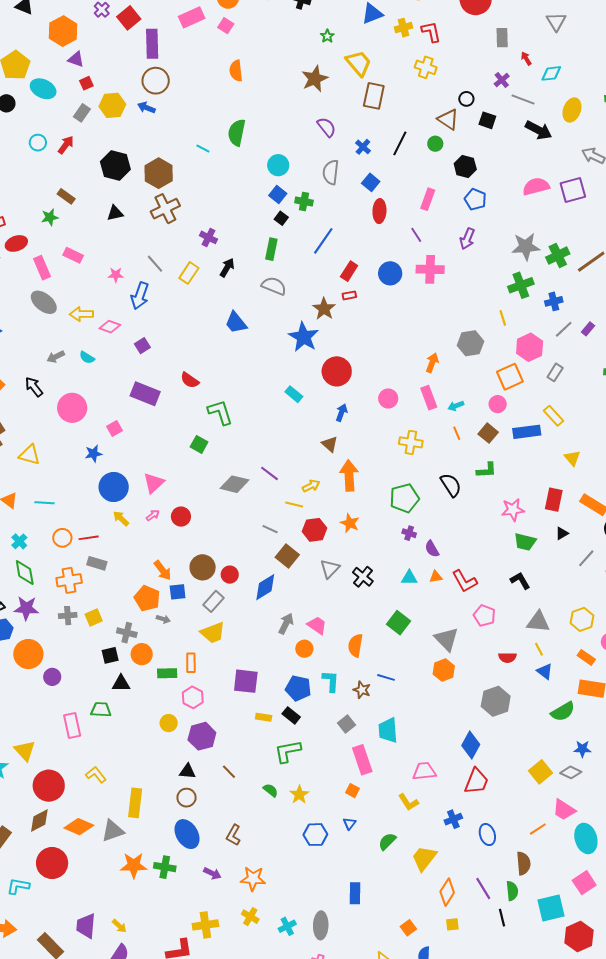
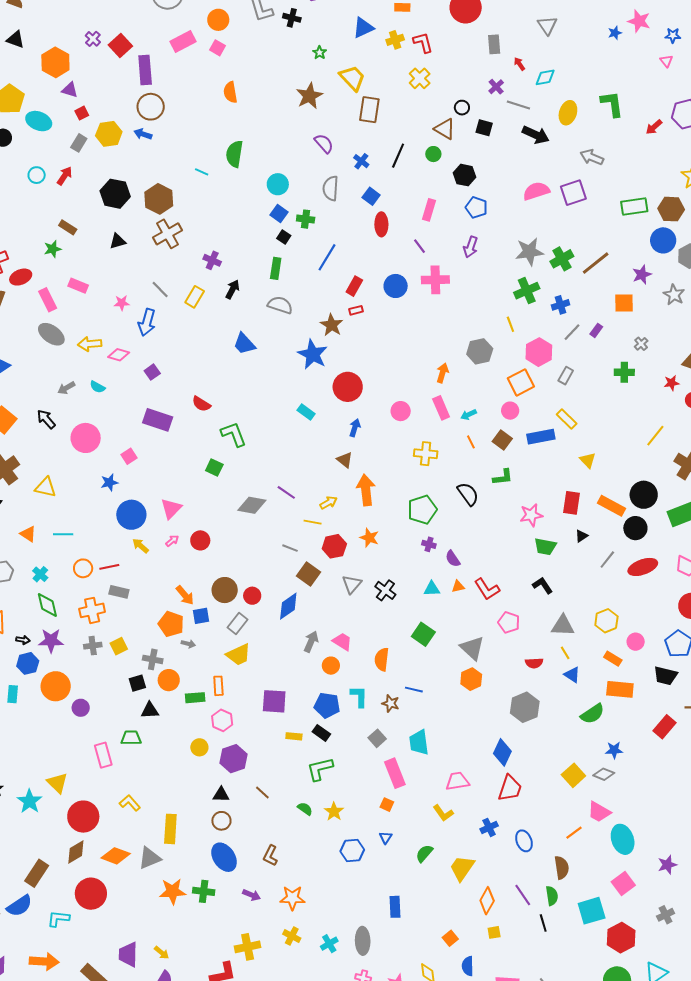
yellow cross: (426, 67) -> (420, 78), turned 30

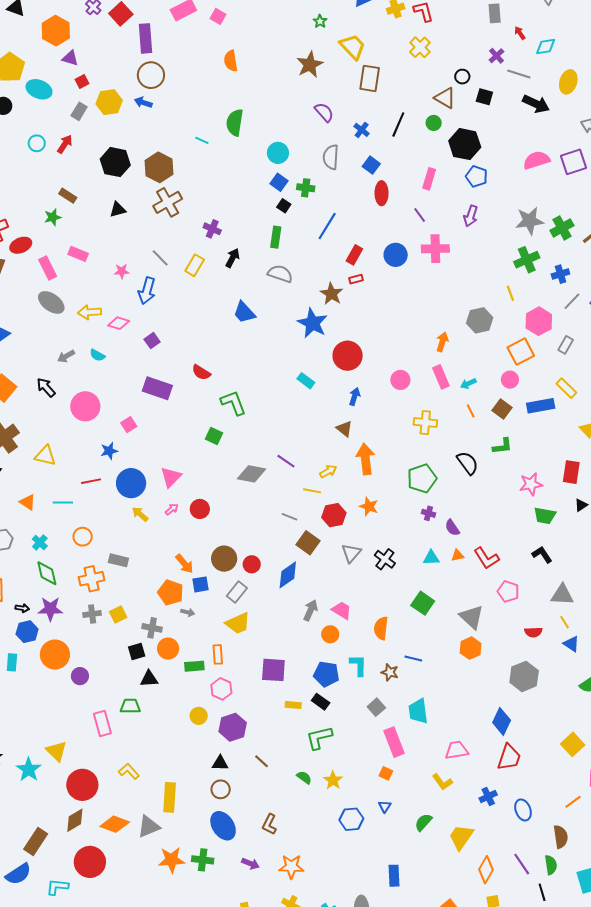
black hexagon: (464, 175) -> (465, 144), size x1.4
red line: (109, 567) -> (91, 481), moved

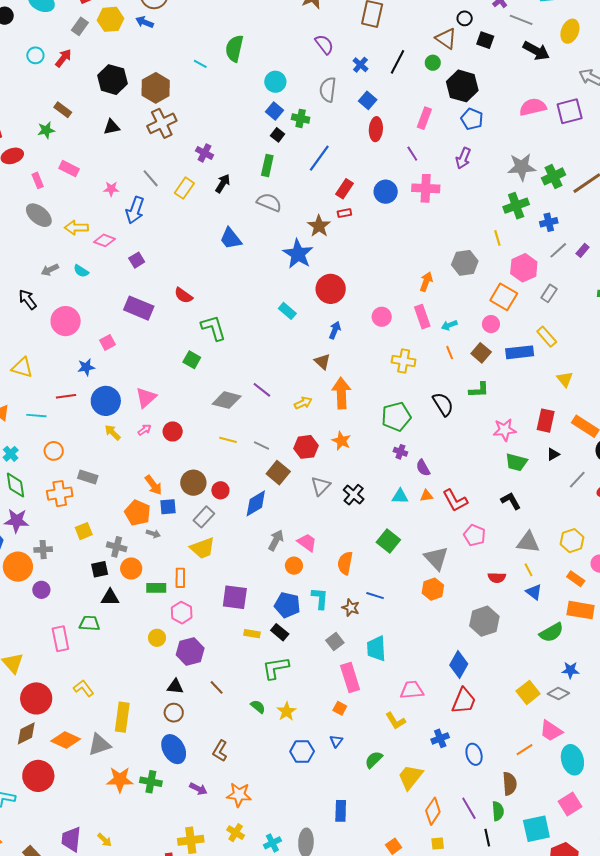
pink rectangle: (48, 268) -> (38, 180), size x0.7
orange square: (521, 352) -> (504, 297), turned -36
yellow line: (312, 491) -> (228, 440), moved
gray cross: (92, 614) -> (43, 550), moved

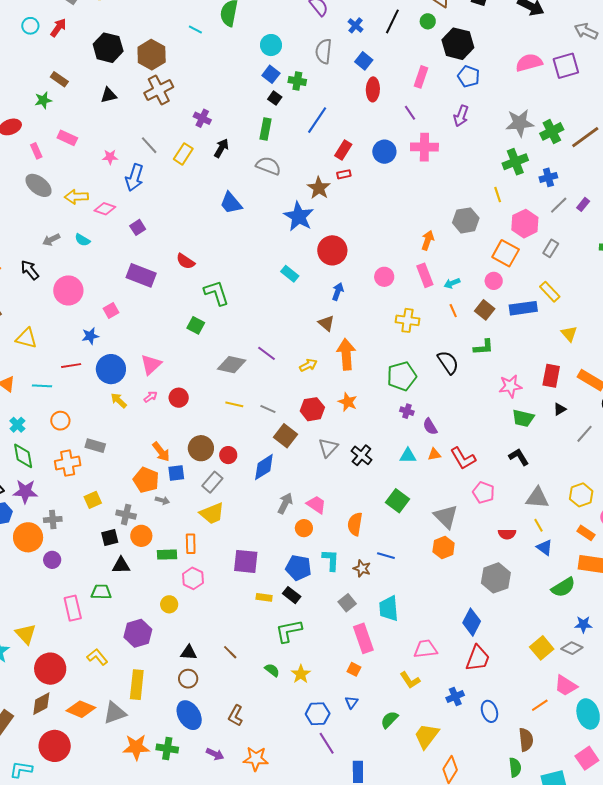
purple hexagon: (190, 652) -> (138, 633), moved
purple line: (469, 808) -> (327, 743), moved

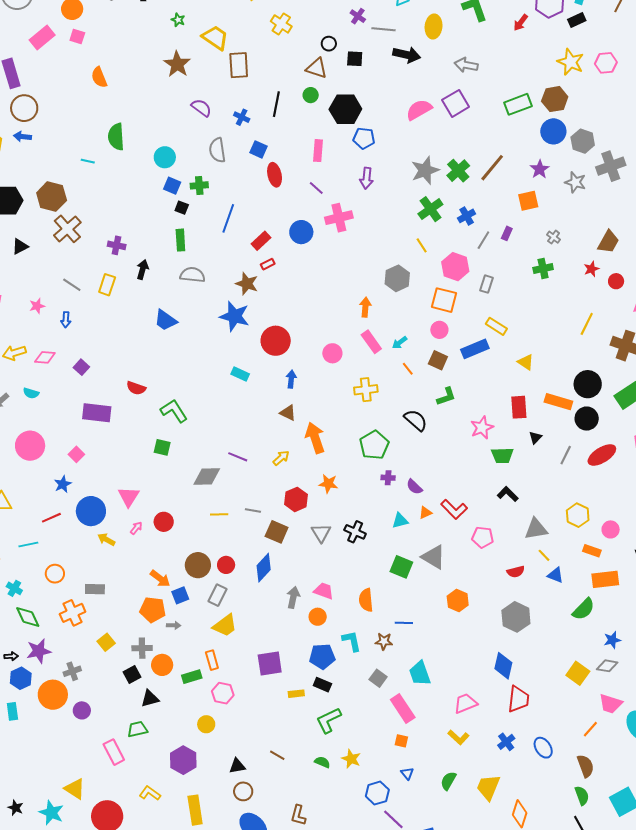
red rectangle: (343, 150) -> (261, 241), turned 30
blue arrow: (134, 178) -> (66, 320), size x0.6
gray triangle: (446, 517) -> (434, 557), moved

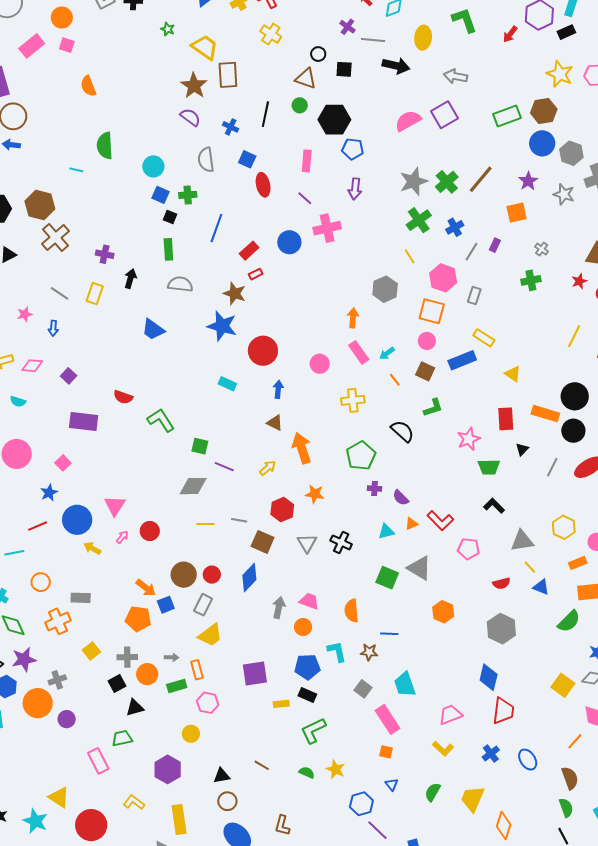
brown star: (177, 64) -> (194, 86), moved
green square: (162, 447) -> (200, 446), moved
orange rectangle: (592, 551) -> (578, 563), turned -42
gray arrow: (174, 625) -> (172, 657), moved

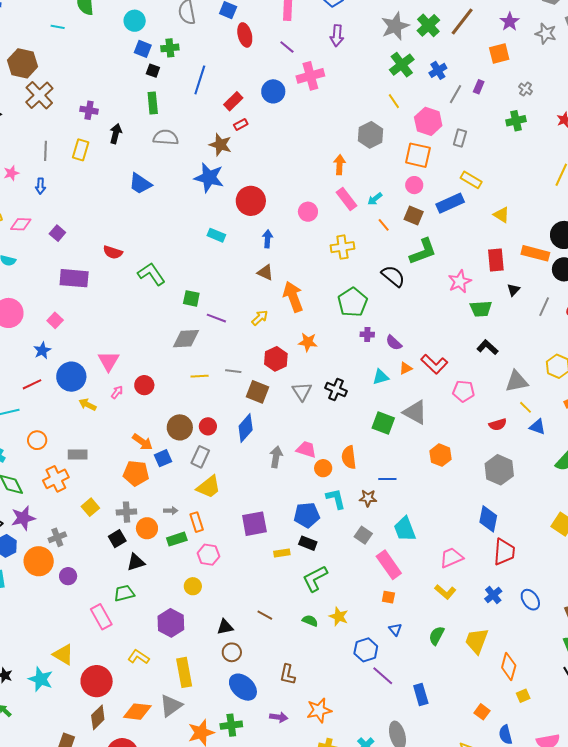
gray line: (60, 293) -> (45, 151), turned 60
green L-shape: (433, 408) -> (423, 252), size x1.4
orange circle: (303, 627) -> (323, 468), moved

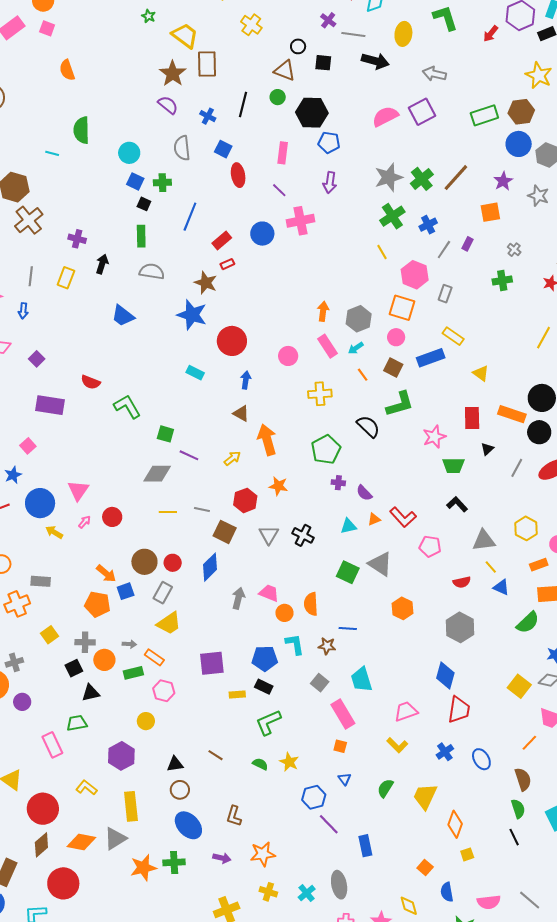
gray hexagon: (371, 135) -> (359, 319), moved
orange rectangle: (197, 522) -> (154, 657), turned -42

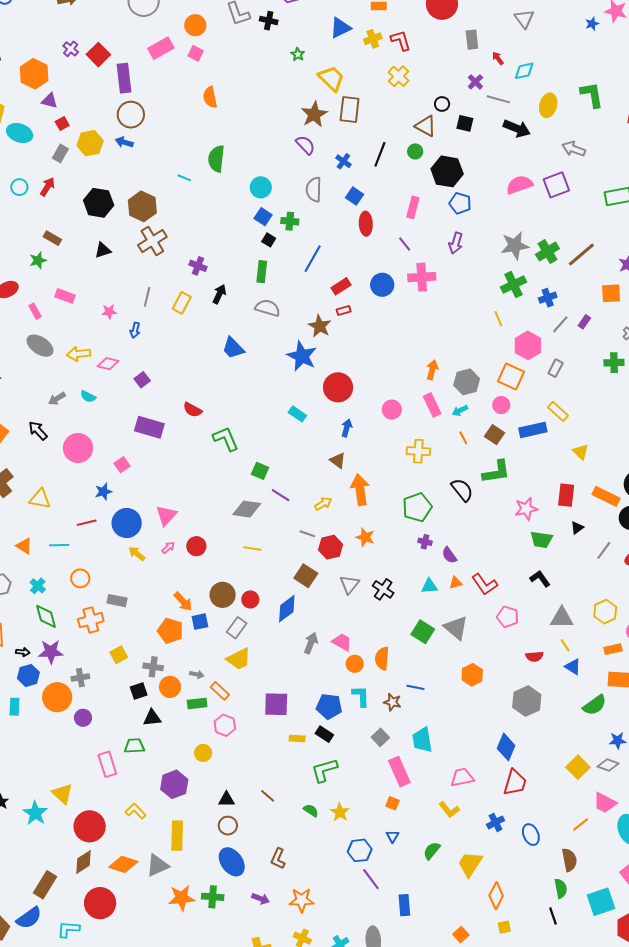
gray line: (202, 510) -> (307, 534), moved

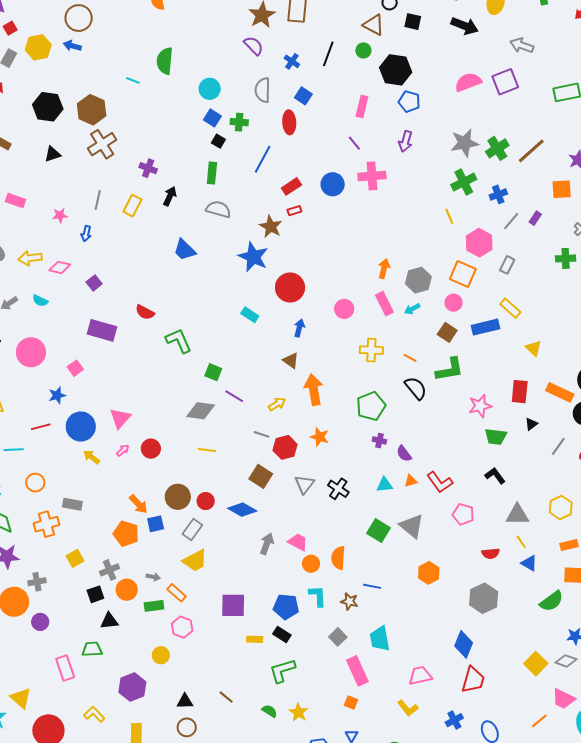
red ellipse: (366, 224) -> (289, 122), moved
orange line: (463, 438) -> (410, 358), moved, turned -32
blue diamond: (287, 609) -> (242, 510), turned 68
gray cross: (153, 667) -> (110, 570), turned -30

